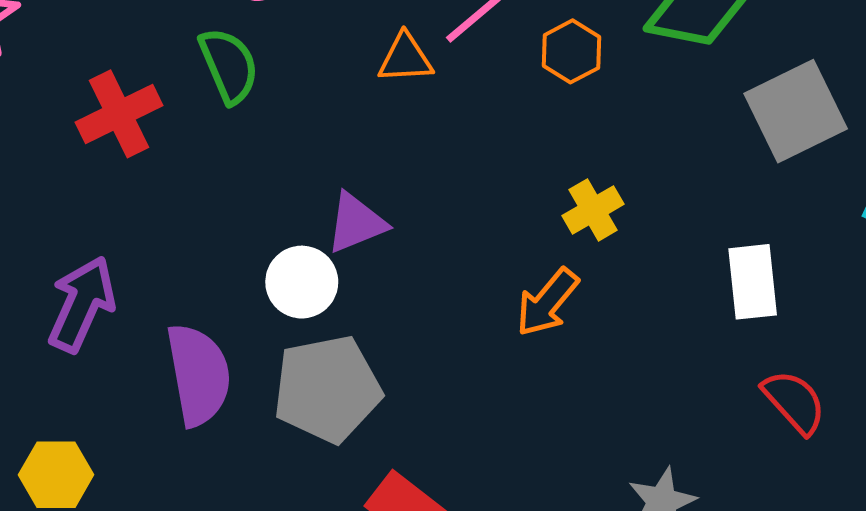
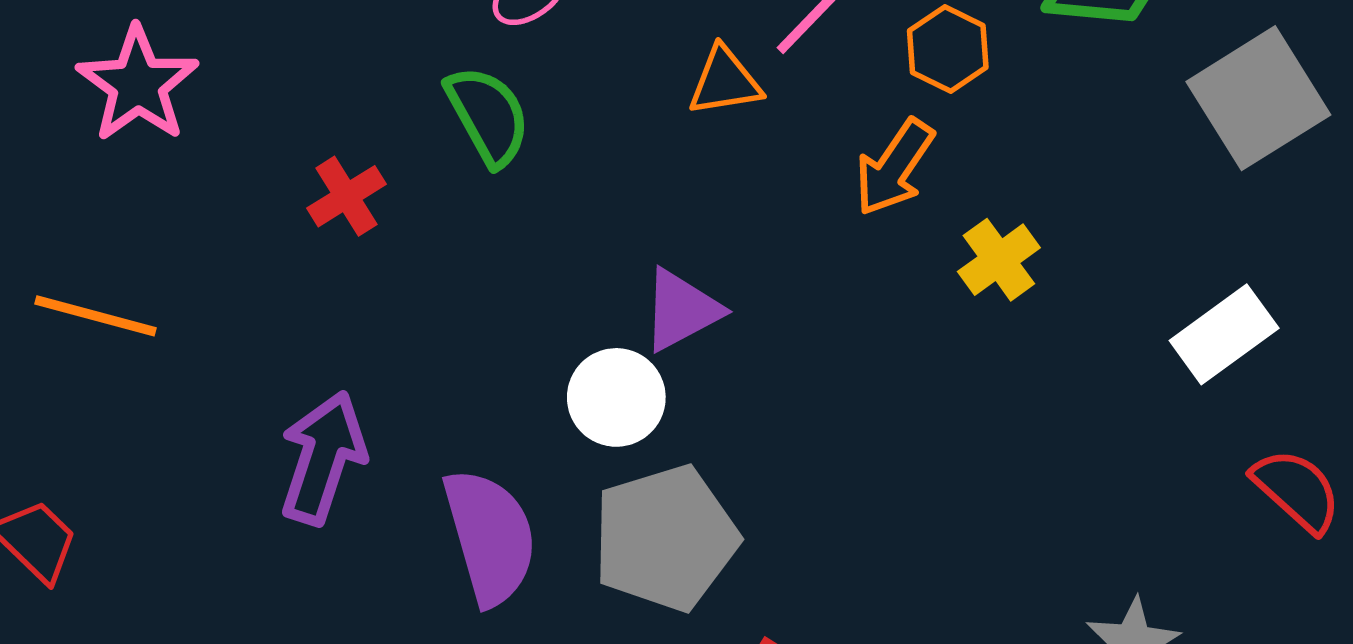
red cross: (119, 114) -> (347, 196), size x0.7
white rectangle: (753, 282) -> (1224, 334), turned 66
orange arrow: (547, 302) -> (894, 167), moved

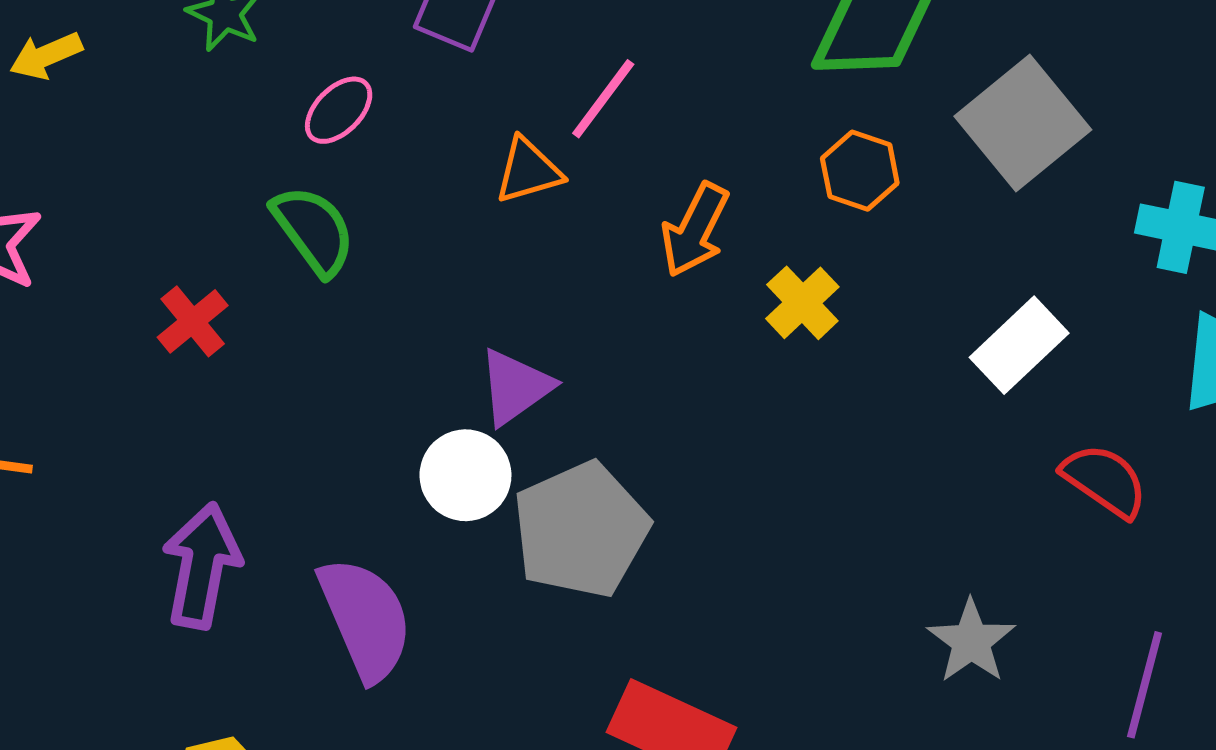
orange hexagon: (948, 49) -> (860, 171), moved
gray pentagon: (665, 538) -> (581, 530), moved

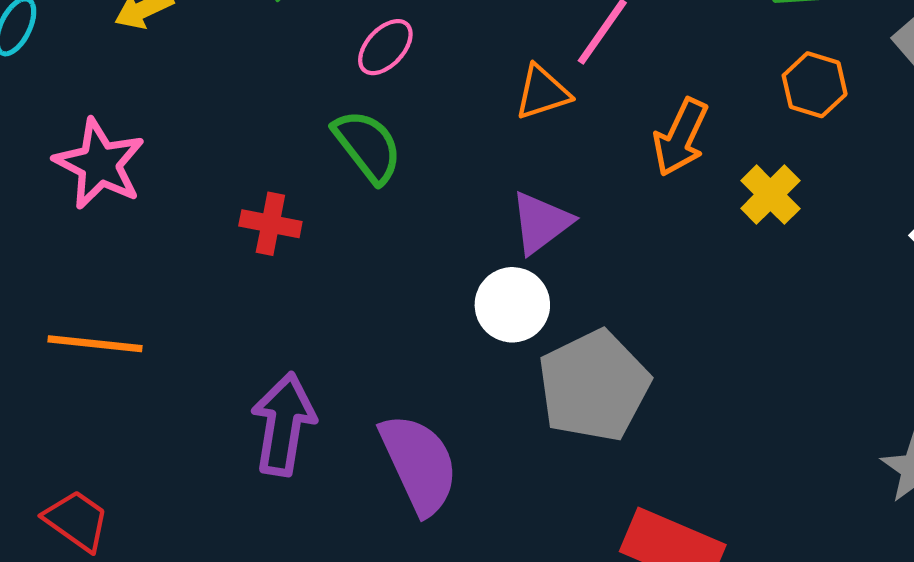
red cross: (193, 321) -> (270, 224), turned -38
purple triangle: (515, 387) -> (541, 223), moved
white circle: (465, 475) -> (512, 305), moved

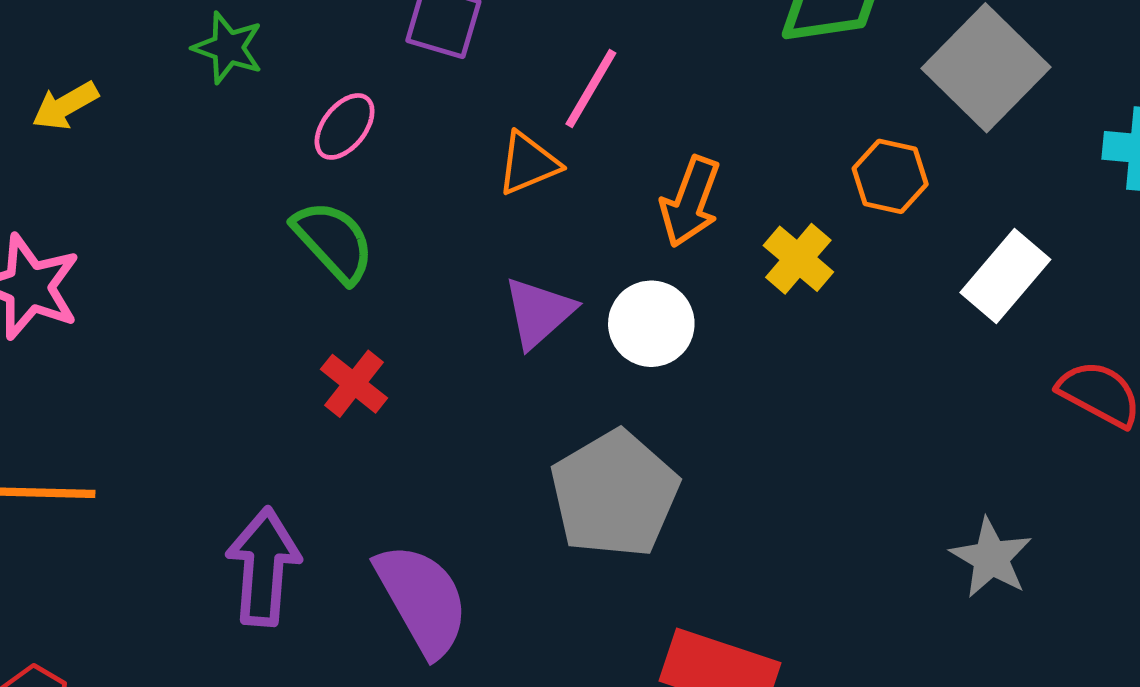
orange hexagon: (815, 85) -> (890, 176), moved
red cross: (270, 224) -> (354, 384), moved, turned 32
white circle: (512, 305) -> (651, 324), moved

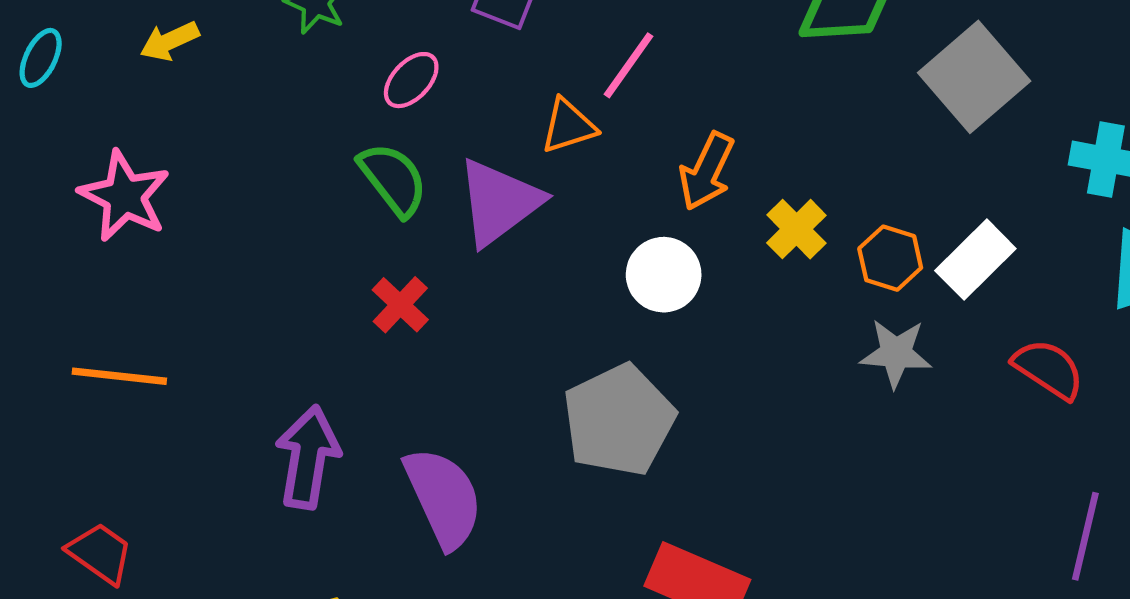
orange hexagon: (890, 176) -> (890, 258), moved
purple triangle: (539, 312) -> (499, 202), moved, size x1.4
gray star: (991, 558) -> (896, 353), moved, turned -30

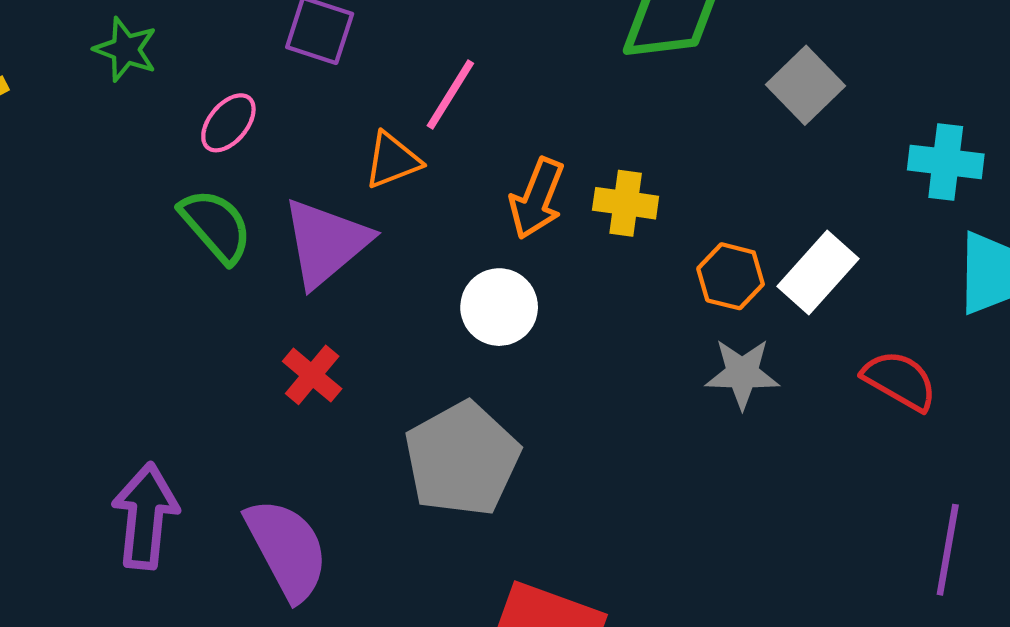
gray square: (974, 77) -> (805, 85), size x0.7
yellow cross: (796, 229) -> (626, 203), moved, turned -34
red cross: (400, 305) -> (312, 375), moved

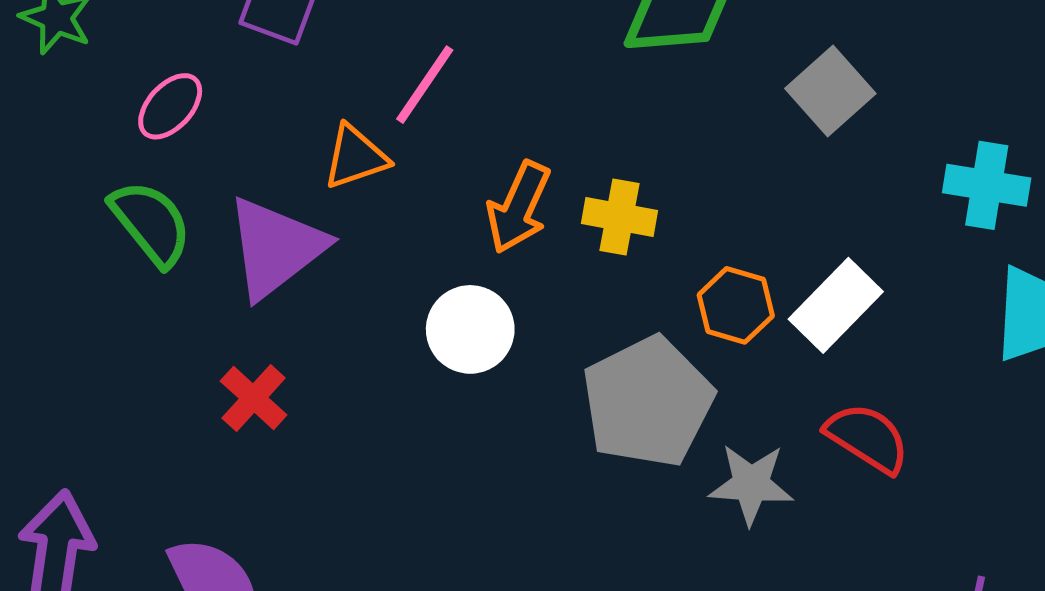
gray star: (742, 374) -> (751, 484), moved
red semicircle: (900, 380) -> (867, 438), moved
gray pentagon: (462, 459) -> (648, 402), moved

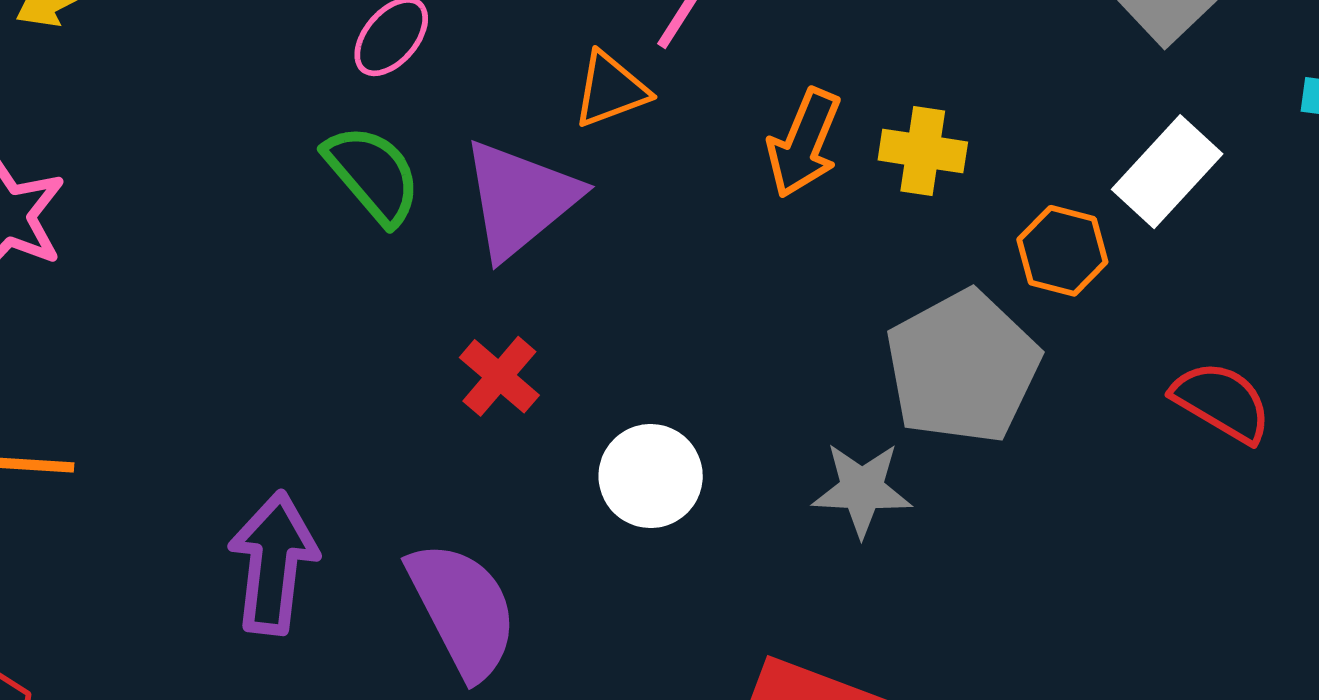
white rectangle: (836, 305) -> (1167, 172), moved
white circle: (470, 329) -> (651, 476), moved
gray star: (751, 484) -> (862, 489), moved

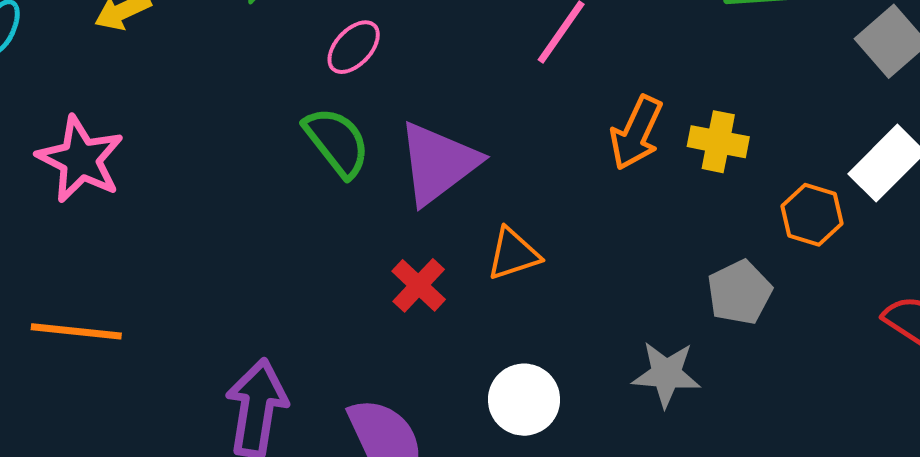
orange triangle: (611, 90) -> (513, 254), moved
gray pentagon: (963, 367) -> (739, 292), size x0.6
white circle: (651, 476) -> (524, 400), moved

